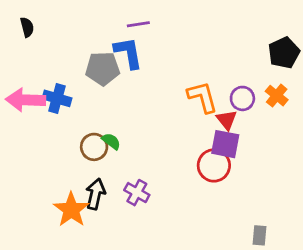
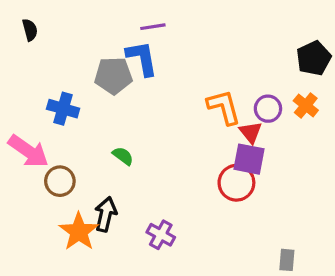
pink arrow: (26, 100) -> (28, 151), moved, turned -147
brown circle: (94, 147) -> (60, 181), moved
purple cross: (137, 193) -> (161, 235), moved

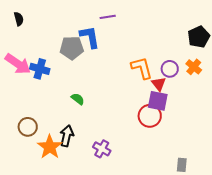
purple line: (153, 27) -> (108, 17), moved
pink arrow: (28, 151) -> (18, 64), moved
brown circle: (60, 181) -> (28, 127), moved

